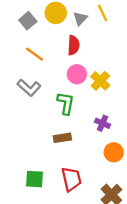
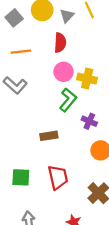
orange line: (35, 54) -> (21, 52), turned -42
yellow cross: (100, 81) -> (87, 79), turned -30
green L-shape: (66, 103) -> (68, 100), moved, turned 30

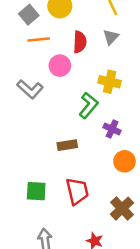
gray triangle: (67, 16) -> (111, 37), moved
orange line: (21, 52) -> (39, 39), moved
pink circle: (64, 72) -> (60, 66), moved

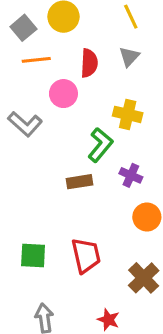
brown rectangle: (67, 145) -> (80, 182), moved

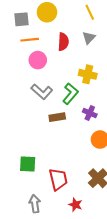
gray square: (23, 28) -> (22, 19), turned 35
pink circle: (63, 94) -> (38, 60), moved
gray L-shape: (25, 124) -> (42, 92), moved
red trapezoid: (86, 255) -> (58, 179), moved

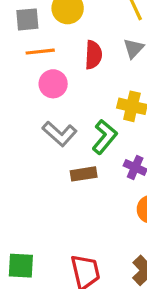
green square: (28, 164) -> (21, 266), moved

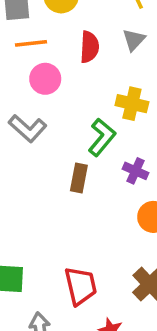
gray L-shape: (60, 134) -> (27, 128), moved
brown rectangle: (84, 174) -> (79, 178), turned -70

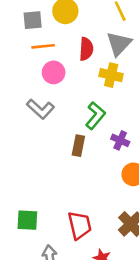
gray triangle: (134, 40) -> (119, 44), size x1.5
yellow cross: (132, 104) -> (111, 75), moved

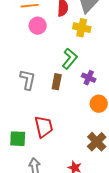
gray L-shape: (40, 109) -> (28, 80), moved, turned -120
red trapezoid: (80, 225) -> (44, 127), moved

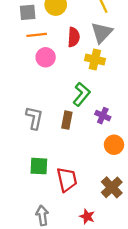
red trapezoid: (44, 127) -> (67, 180), moved
green square: (18, 139) -> (39, 166), moved

